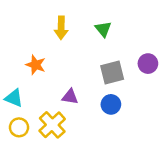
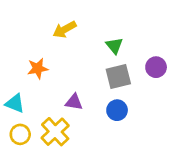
yellow arrow: (61, 28) -> (65, 29), turned 60
green triangle: (103, 29) -> (114, 46), moved
orange star: (36, 65) -> (38, 68), turned -30

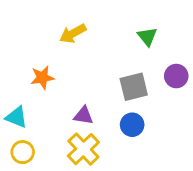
green triangle: (114, 46) -> (147, 36), moved
yellow cross: (55, 132) -> (83, 149), moved

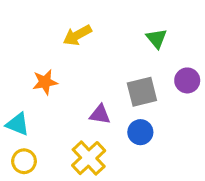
purple triangle: (83, 116) -> (100, 114), moved

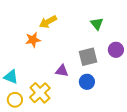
orange star: (45, 82) -> (33, 40), moved
yellow cross: (89, 158) -> (40, 93), moved

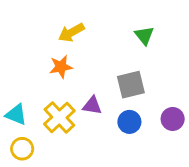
orange star: (33, 40) -> (61, 67), moved
purple circle: (116, 50) -> (173, 119), moved
yellow cross: (40, 93) -> (59, 117), moved

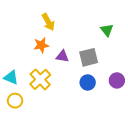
yellow arrow: (71, 33) -> (48, 22), turned -90
green triangle: (144, 35) -> (107, 30), moved
purple triangle: (92, 106) -> (62, 56), moved

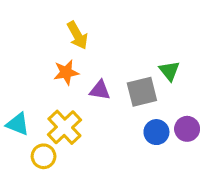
green triangle: (107, 30) -> (169, 71), moved
blue circle: (88, 82) -> (156, 132), moved
yellow circle: (15, 101) -> (44, 156), moved

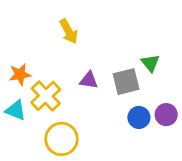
orange star: (66, 72) -> (20, 74), moved
yellow cross: (64, 127) -> (46, 96), moved
yellow circle: (44, 156) -> (62, 139), moved, size x1.5

